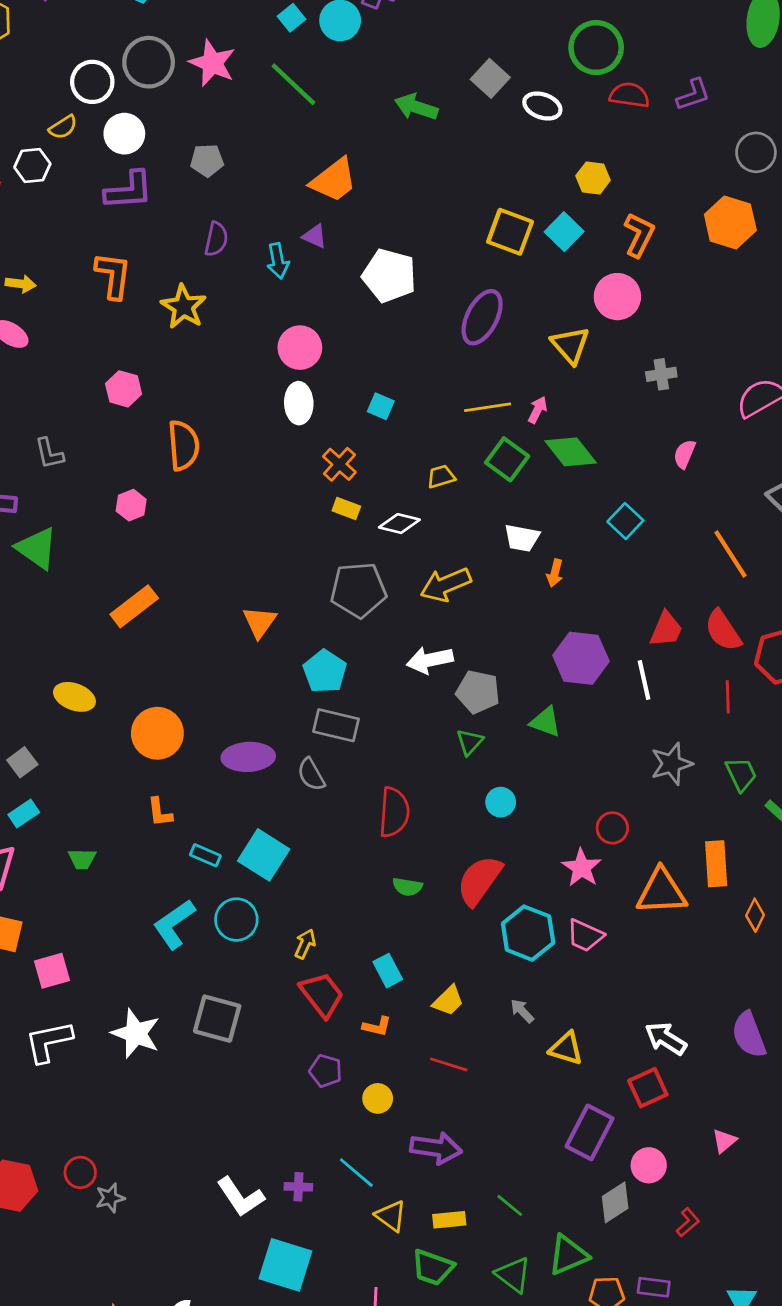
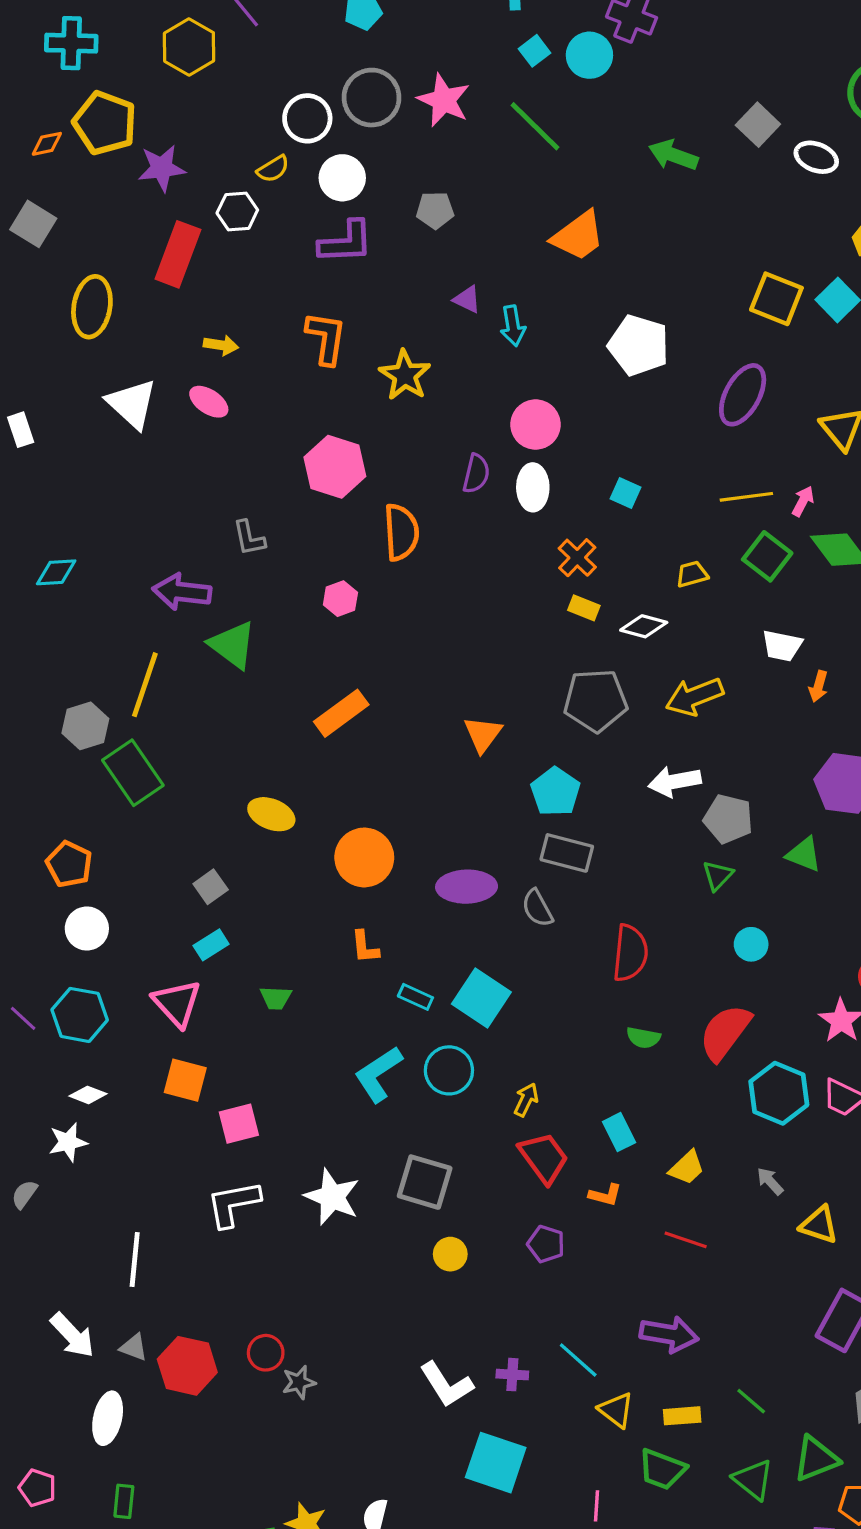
purple triangle: (315, 236) -> (467, 299), moved
purple semicircle: (216, 239) -> (476, 474), moved
pink hexagon: (124, 389) -> (335, 467), size x1.5
yellow circle: (378, 1098) -> (450, 1254), moved

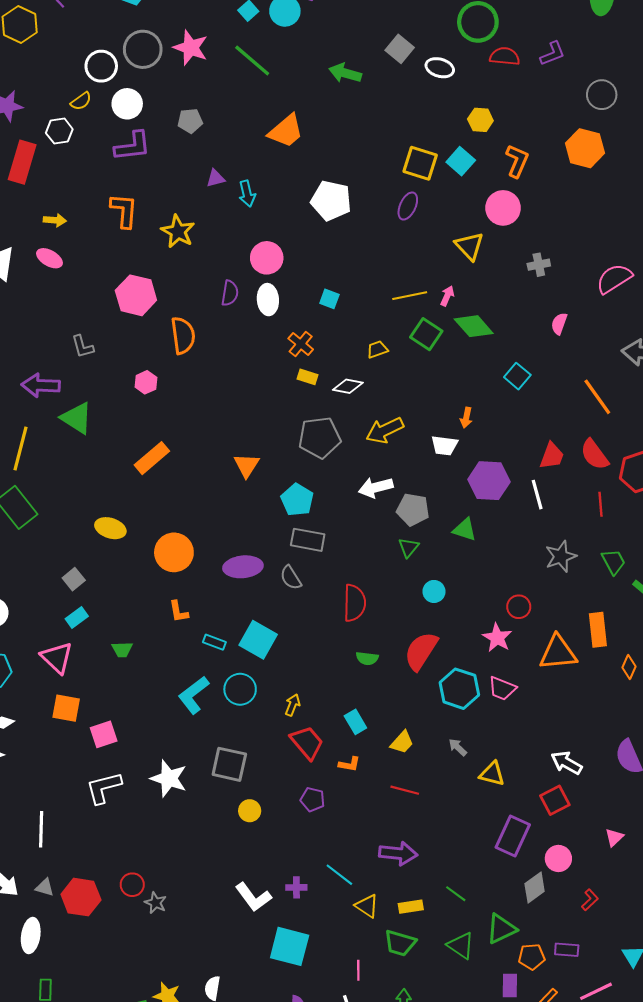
purple triangle: (467, 299) -> (216, 178), turned -36
purple ellipse: (743, 395) -> (408, 206), moved, size x0.7
white trapezoid: (782, 646) -> (444, 445), moved
gray star: (299, 1382) -> (156, 903), turned -30

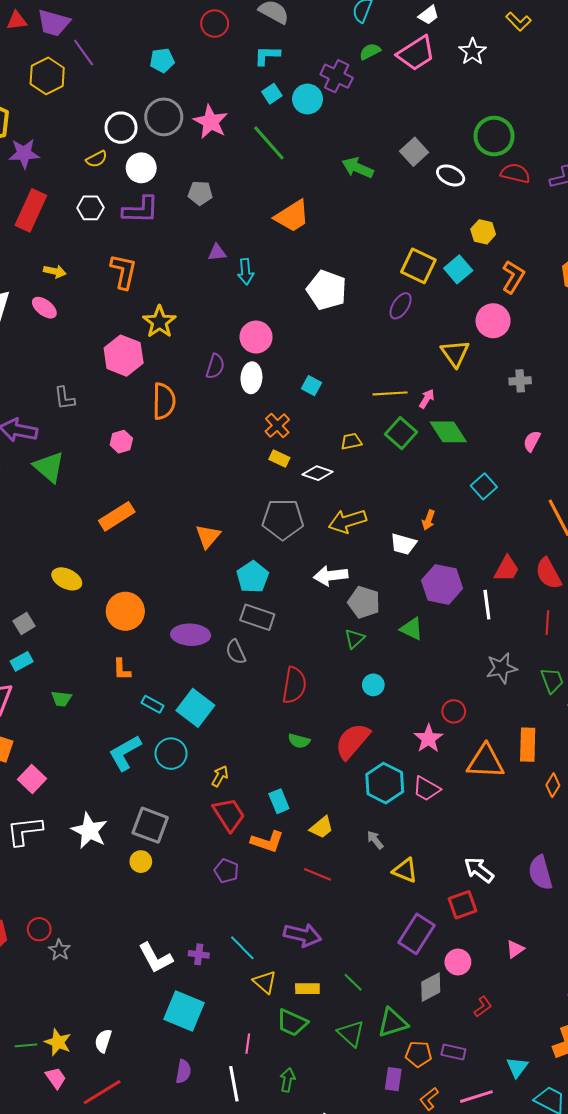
white hexagon: (59, 131) -> (90, 208), moved
yellow star: (178, 231) -> (159, 322), moved
pink square: (104, 734) -> (32, 779), turned -36
orange L-shape: (349, 764) -> (267, 842), size x1.5
yellow circle: (250, 811) -> (141, 862), moved

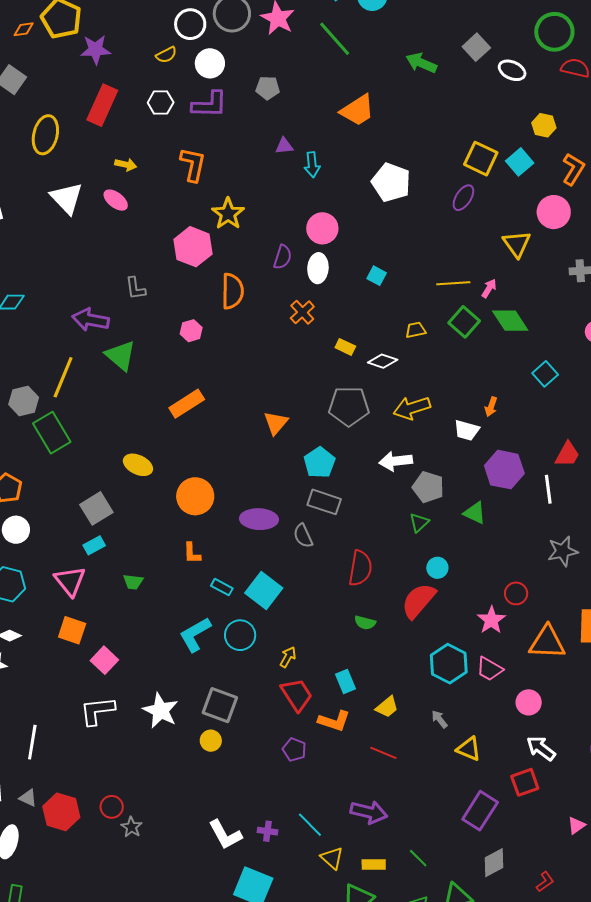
orange cross: (277, 426) -> (302, 312), moved
gray square: (24, 624) -> (96, 508), size x1.5
red semicircle: (352, 741) -> (418, 601), moved
pink circle: (458, 962) -> (529, 702), moved

